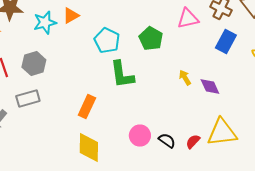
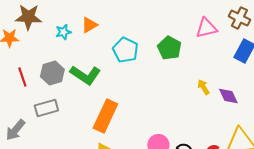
cyan star: (45, 22) -> (63, 32), size x0.7
green L-shape: (122, 74) -> (85, 75), moved, turned -48
orange rectangle: (87, 106) -> (105, 116), size x1.4

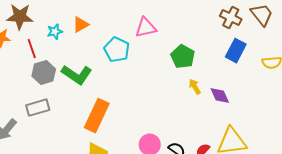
pink triangle: (206, 28) -> (146, 28), moved
green pentagon: (169, 48) -> (183, 57), moved
red line: (22, 77) -> (32, 49), moved

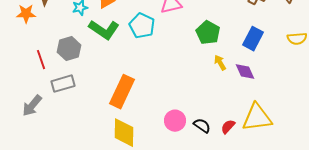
red line: (32, 49) -> (41, 60), moved
blue rectangle: (236, 51) -> (253, 39), moved
green L-shape: (77, 75) -> (104, 30), moved

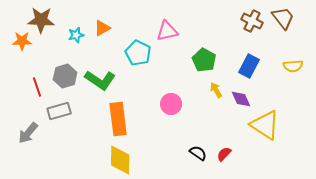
green L-shape: (104, 30) -> (100, 80), moved
orange rectangle: (122, 92) -> (118, 119), turned -32
yellow triangle: (257, 118) -> (265, 125), moved, turned 40
pink circle: (175, 121) -> (171, 104), moved

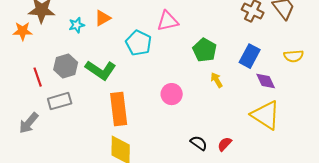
purple diamond: (241, 99) -> (266, 81), moved

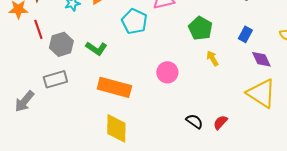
blue rectangle: (250, 56) -> (245, 34), size x0.7
green L-shape: (101, 70) -> (96, 48), size x0.7
red line: (38, 77) -> (38, 29), moved
orange rectangle: (119, 109) -> (114, 87), turned -68

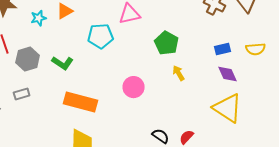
cyan pentagon: (134, 21) -> (101, 36), turned -30
blue rectangle: (245, 34) -> (223, 49), moved, turned 49
gray rectangle: (55, 79) -> (22, 94), size x0.7

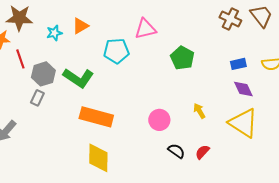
green L-shape: (63, 63) -> (78, 78), size x1.4
yellow arrow: (179, 73) -> (199, 111), moved
pink circle: (134, 87) -> (159, 120), moved
gray rectangle: (22, 94) -> (37, 98), moved, turned -49

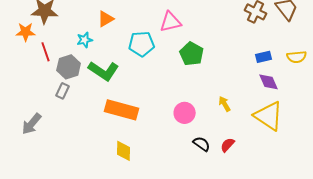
cyan star: (54, 33) -> (85, 40), moved
green pentagon: (182, 58) -> (192, 54), moved
yellow diamond: (98, 158) -> (124, 151), size x0.7

